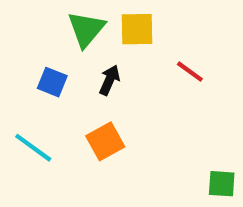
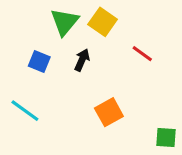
yellow square: (137, 29) -> (103, 22), turned 36
orange square: (105, 141) -> (109, 112), moved

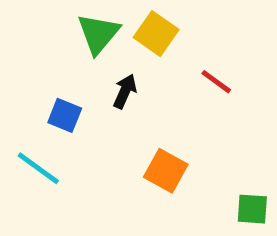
blue square: (39, 61) -> (65, 115), moved
orange square: (109, 112) -> (166, 171), turned -32

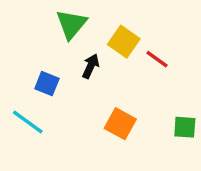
yellow square: (156, 34) -> (124, 42), moved
green square: (252, 209) -> (185, 127), moved

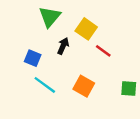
red line: (157, 59) -> (103, 51), moved
cyan line: (28, 122) -> (45, 85), moved

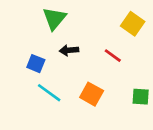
yellow square: (86, 29) -> (133, 24), moved
black arrow: (63, 46) -> (69, 50), turned -119

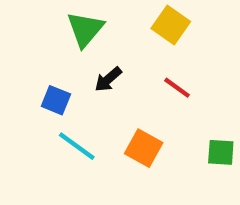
yellow square: (133, 24) -> (171, 25), moved
black arrow: (69, 50) -> (108, 79), turned -36

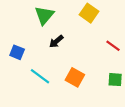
red line: (177, 88) -> (113, 46), moved
blue square: (56, 100) -> (17, 52), moved

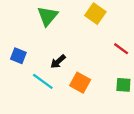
black arrow: (56, 41) -> (58, 62), moved

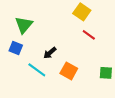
green triangle: (48, 16) -> (24, 25), moved
red line: (121, 49) -> (89, 35), moved

